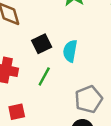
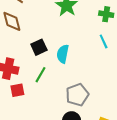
red square: (17, 112) -> (17, 90), moved

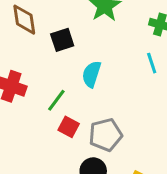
black square: (39, 47) -> (62, 40), moved
red square: (17, 90) -> (69, 127), moved, turned 32

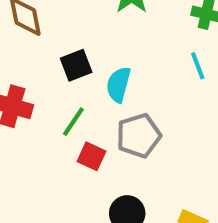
black square: (62, 40) -> (76, 65), moved
gray pentagon: (106, 135) -> (139, 136), moved

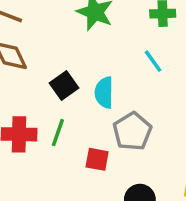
cyan line: (198, 66) -> (153, 61), moved
green line: (73, 122) -> (58, 133), moved

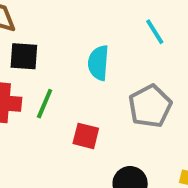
black square: (64, 86) -> (24, 56), moved, turned 36
gray pentagon: (132, 131) -> (150, 106), moved

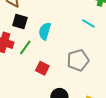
cyan line: (155, 32) -> (88, 23), turned -40
cyan semicircle: (98, 63) -> (45, 31), moved

